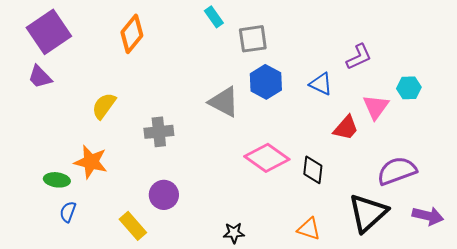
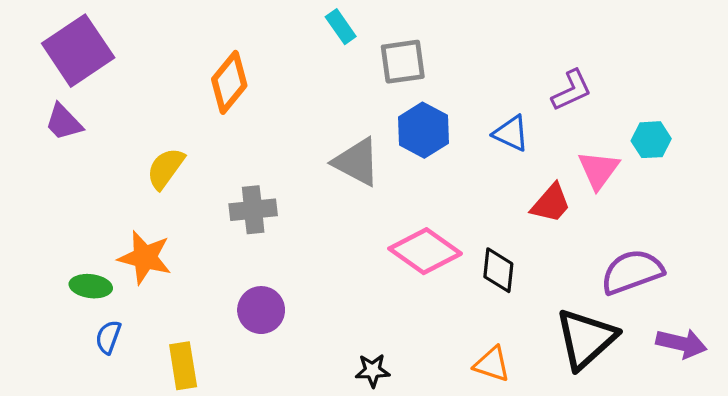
orange diamond: (132, 34) -> (229, 82), moved
yellow rectangle: (133, 226) -> (183, 366), moved, turned 32

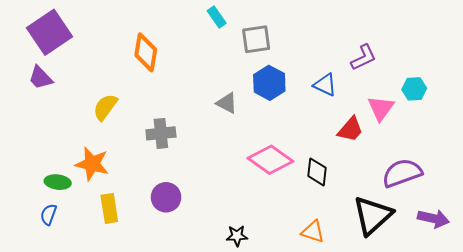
orange diamond: (229, 82) -> (146, 52), turned -30
gray triangle: (357, 162) -> (227, 103), size x0.7
blue semicircle: (108, 337) -> (49, 214), moved
yellow rectangle: (183, 366) -> (109, 208), moved

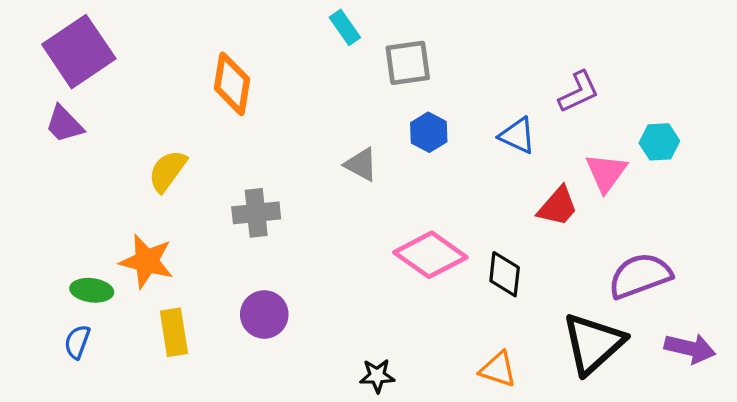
blue hexagon: (269, 83) -> (429, 132), size x0.7

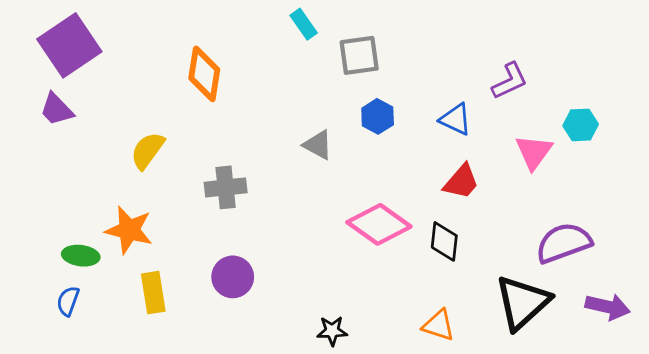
red trapezoid: (558, 206) -> (461, 182), moved

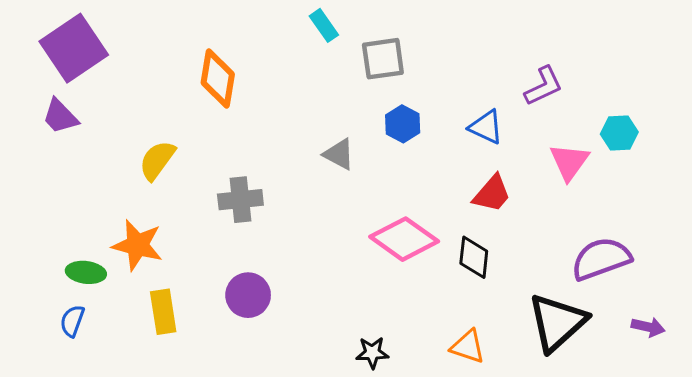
purple arrow: (608, 307) -> (648, 327), size x0.7
black star: (332, 331) -> (372, 353), moved

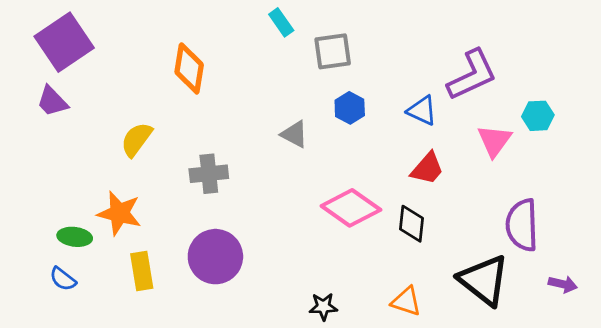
purple L-shape: (544, 86) -> (472, 75), size x1.5
purple semicircle: (601, 259) -> (522, 225), turned -72
purple circle: (248, 295) -> (215, 257), size x1.4
blue semicircle: (72, 321) -> (63, 279), turned -72
black triangle: (557, 322) -> (484, 280), turned -40

